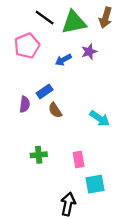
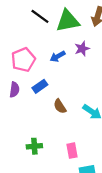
pink pentagon: (27, 46) -> (23, 60), moved
purple semicircle: (25, 104) -> (14, 90), moved
brown semicircle: (55, 110) -> (60, 106), moved

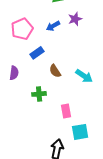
purple semicircle: (14, 90) -> (14, 73), moved
green cross: (34, 146) -> (39, 94), moved

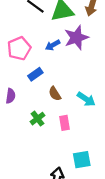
purple star: (75, 19) -> (76, 38), size x1.6
green cross: (39, 94) -> (37, 119), turned -32
pink rectangle: (66, 111) -> (64, 123), moved

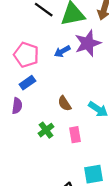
pink pentagon: (19, 48) -> (26, 55), turned -30
blue rectangle: (35, 74) -> (27, 83), moved

